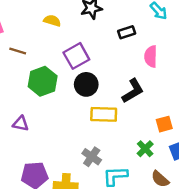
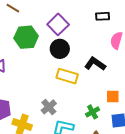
purple square: (76, 56) -> (58, 24), turned -30
black L-shape: (133, 91) -> (95, 64), turned -130

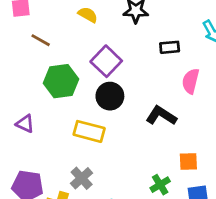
yellow rectangle: (67, 76) -> (89, 131), moved
gray cross: (49, 107) -> (82, 178), moved

